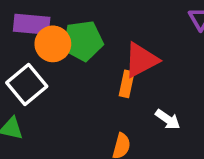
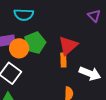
white arrow: (168, 119) -> (90, 73), size x1.5

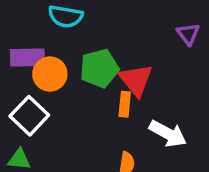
green pentagon: (35, 43) -> (99, 68), moved
red triangle: (68, 45) -> (136, 80), turned -35

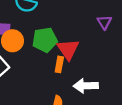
white arrow: (168, 134) -> (86, 86), turned 145

